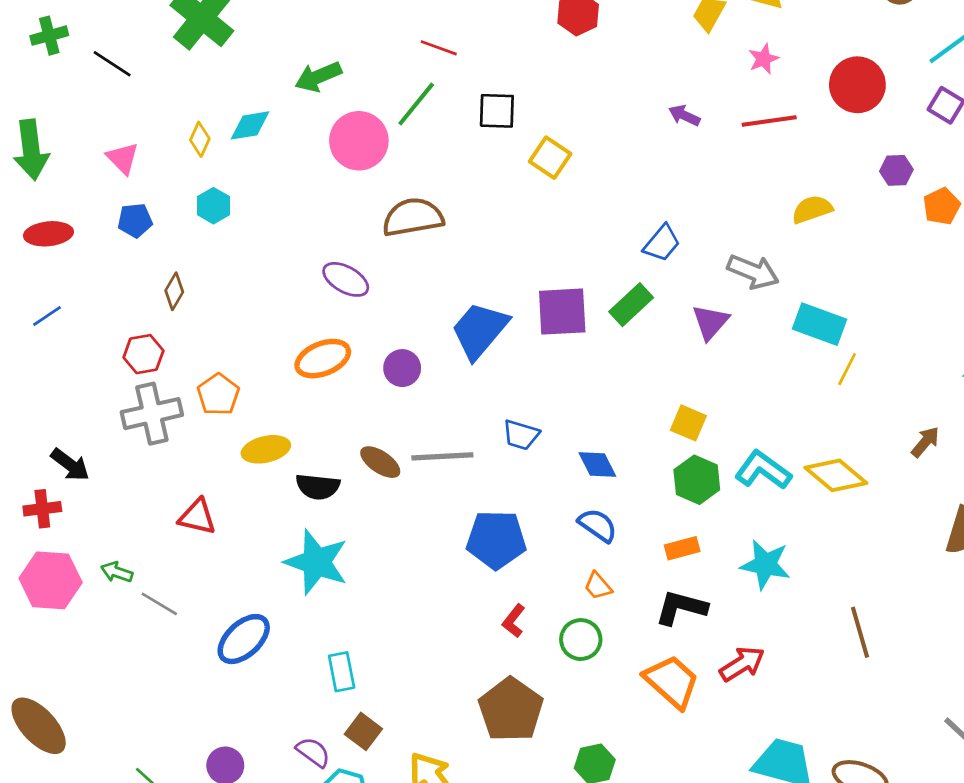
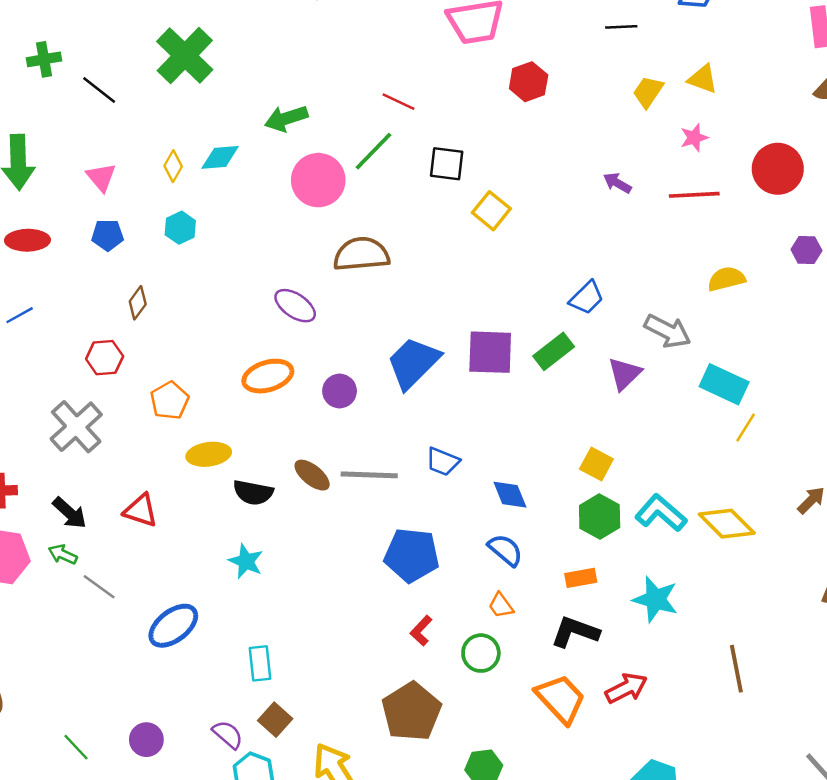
gray cross: (152, 414) -> (76, 427), moved, turned -34
black arrow: (70, 465) -> (70, 513), moved
cyan star: (316, 562) -> (246, 561), size x0.6

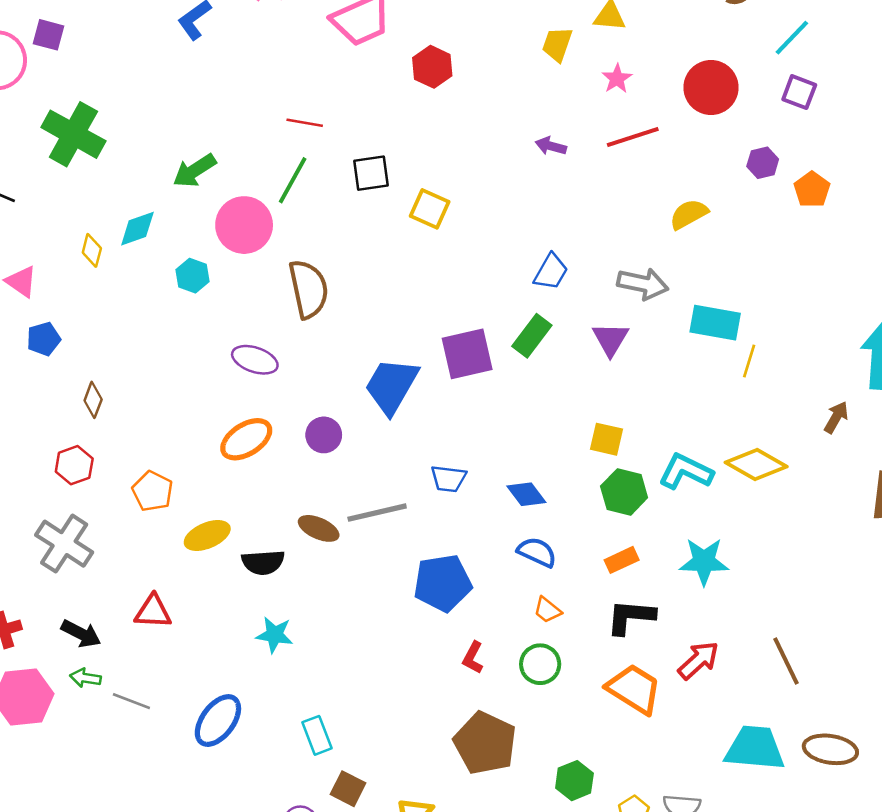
cyan hexagon: (180, 228) -> (193, 276), moved
brown semicircle: (361, 254) -> (309, 289), turned 98
brown line: (736, 669) -> (786, 661), moved

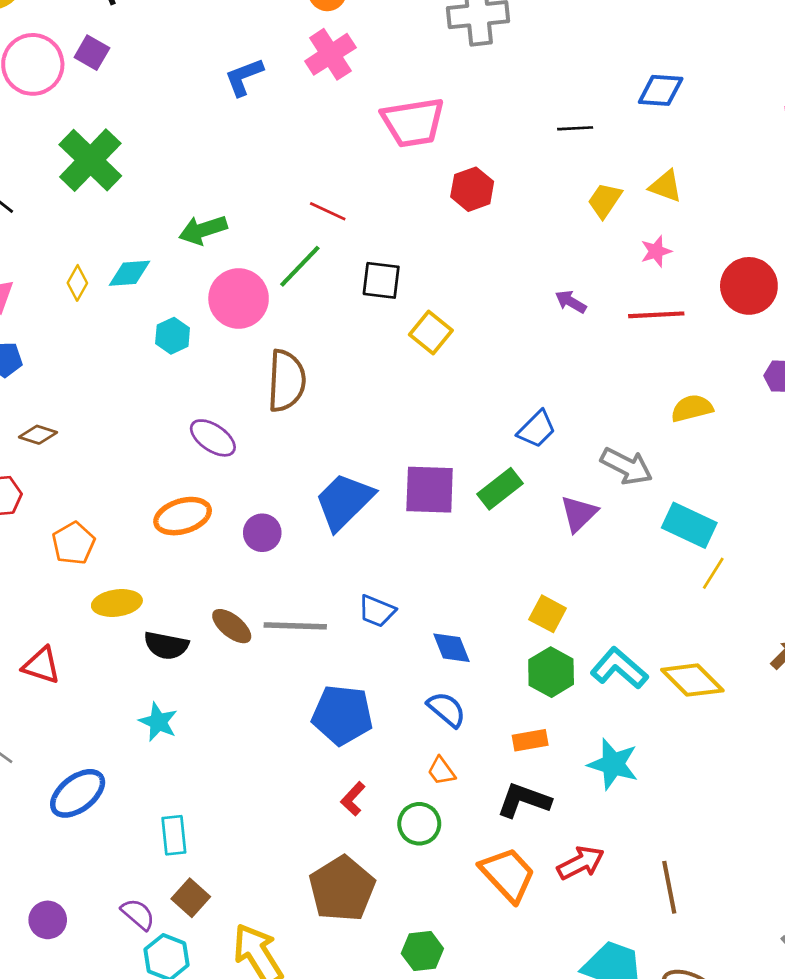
brown diamond: (93, 400) -> (38, 435), turned 72

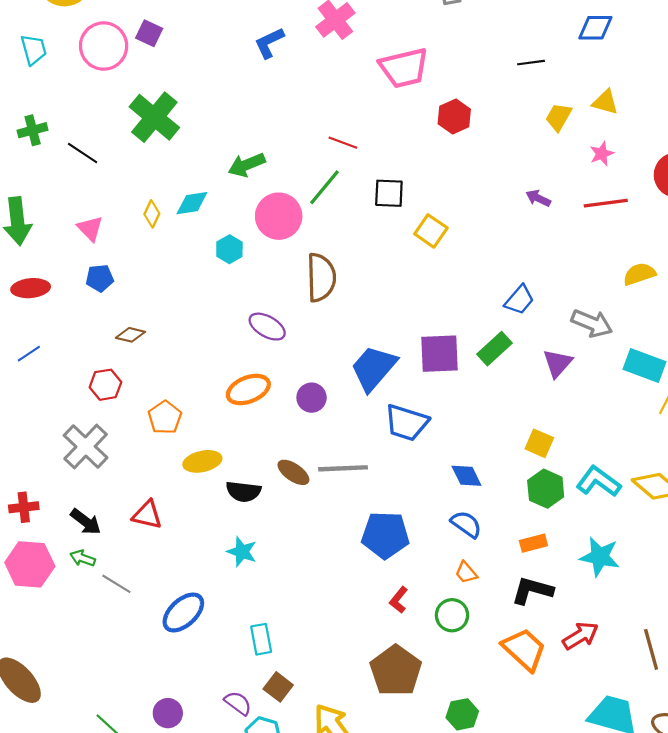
blue trapezoid: (377, 611) -> (407, 423), moved, size x1.5

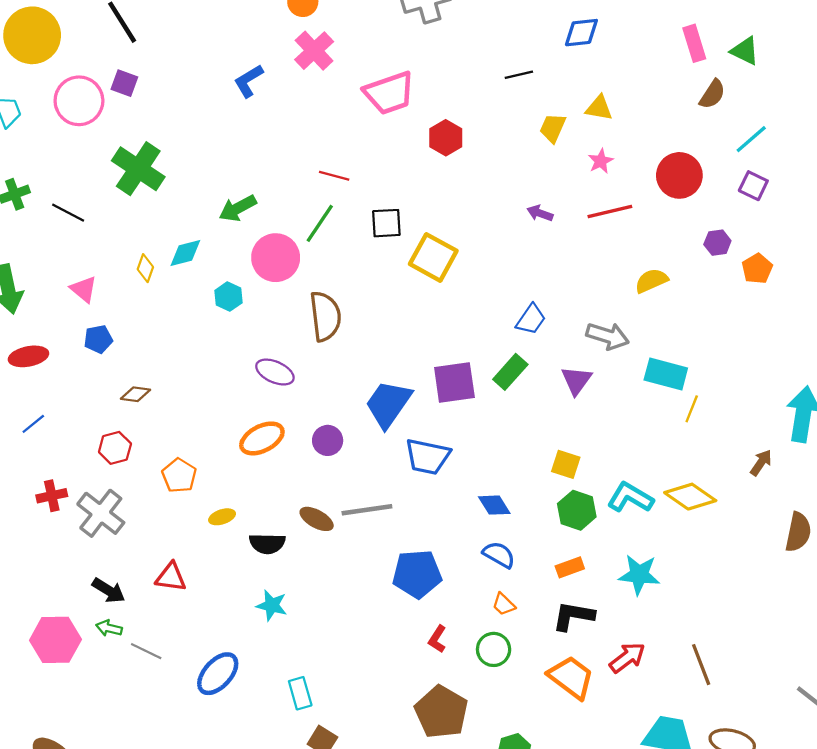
yellow square: (431, 231) -> (433, 257), size x1.4
yellow ellipse: (202, 461) -> (222, 517), size x0.7
red cross: (24, 507) -> (52, 496), moved

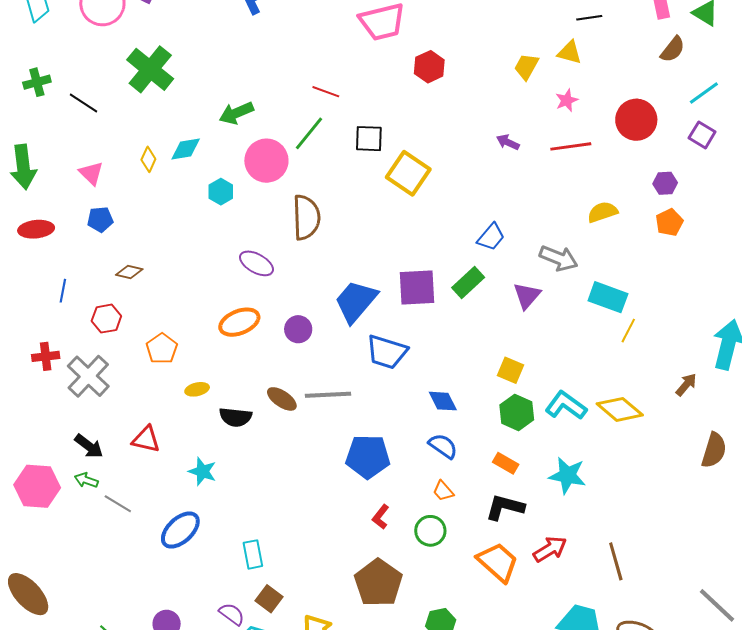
black line: (519, 75) -> (589, 18), moved
orange pentagon: (757, 269) -> (669, 222), moved
blue line: (33, 424) -> (63, 291), moved, turned -45
orange rectangle: (570, 567) -> (506, 463), turned 45
cyan star: (272, 605) -> (202, 471), moved

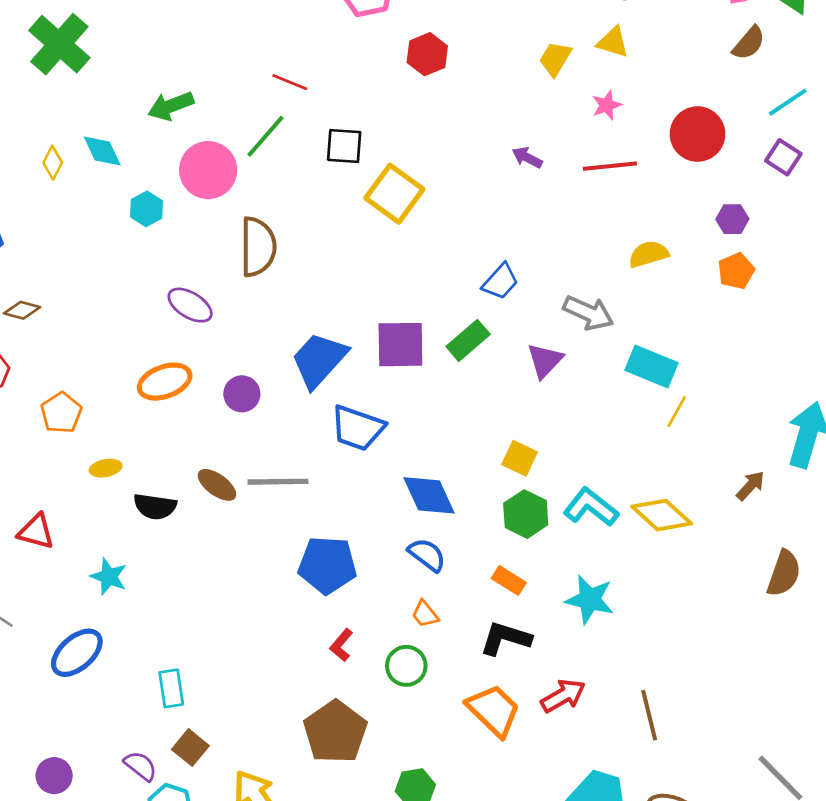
cyan diamond: (186, 149) -> (102, 151), turned 72
blue diamond: (443, 401) -> (429, 495), size x1.4

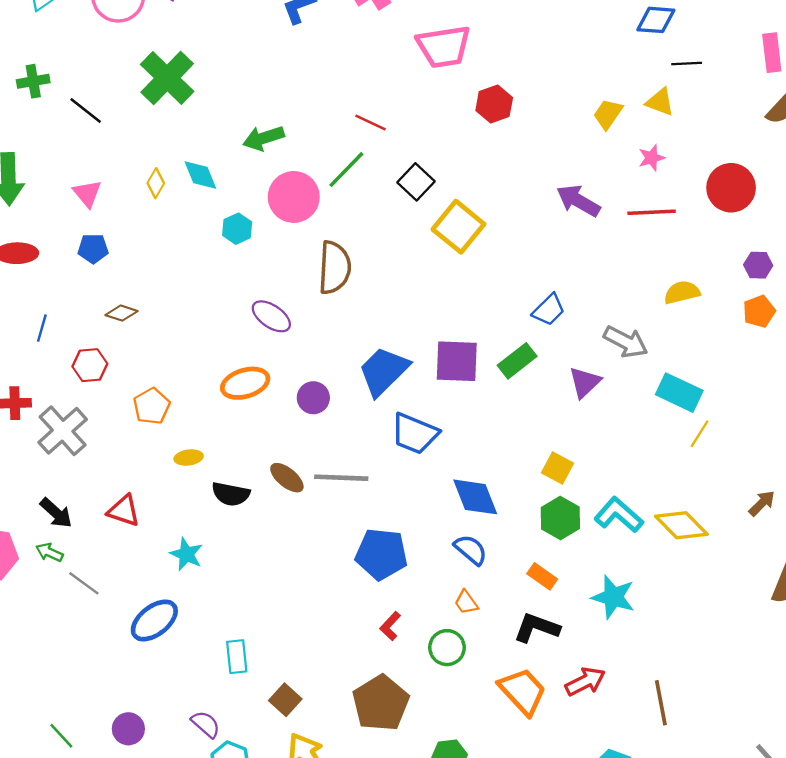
black square: (344, 146) -> (416, 182), turned 36
purple arrow: (527, 158) -> (578, 201), size x1.6
brown square: (190, 748) -> (285, 700), moved

